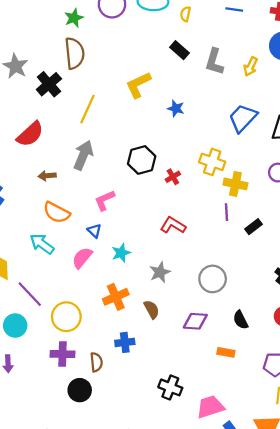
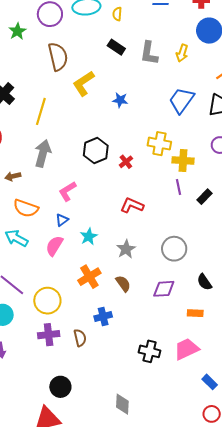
brown semicircle: (75, 53) -> (58, 57), moved
blue triangle: (94, 231) -> (62, 220), turned 48
black circle: (80, 390) -> (60, 387), moved
pink trapezoid: (210, 407) -> (186, 349), moved

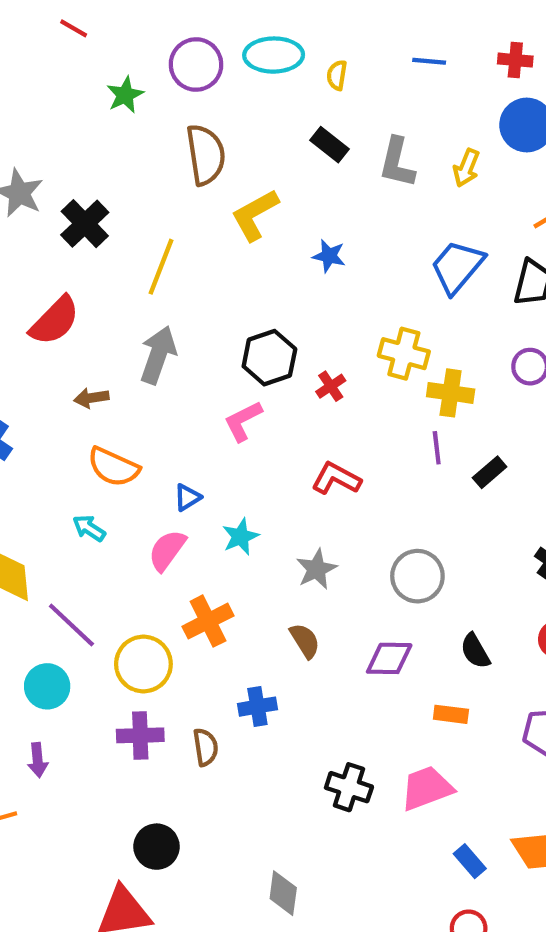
pink L-shape: (67, 191) -> (243, 421), moved
cyan arrow: (17, 238) -> (89, 528), size x0.7
orange cross: (89, 277) -> (208, 621), moved

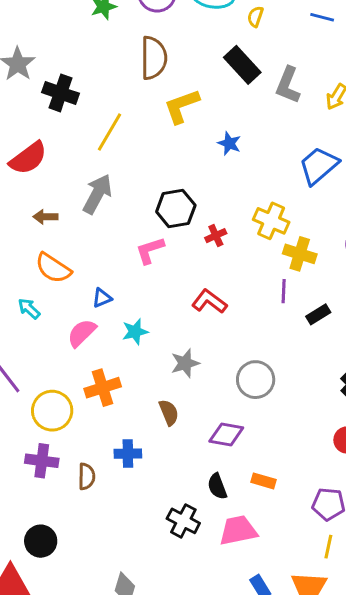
black rectangle: (329, 145) -> (242, 65), size x1.4
black cross: (85, 224) -> (61, 93), turned -36
black semicircle: (475, 651) -> (217, 486), moved

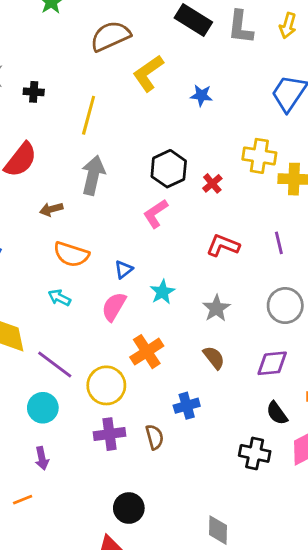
brown semicircle: (154, 58) -> (110, 36), turned -99
black cross: (61, 93) -> (34, 92), size x0.6
purple line: (284, 291) -> (279, 243), moved

